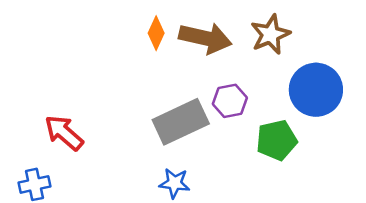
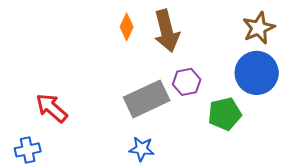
brown star: (270, 34) -> (259, 28), moved
brown arrow: (205, 38) -> (167, 31), turned 63

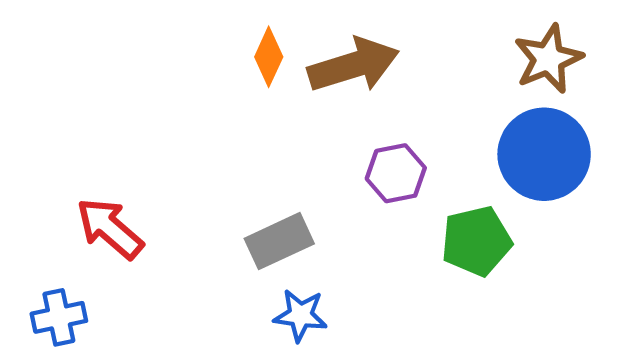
brown arrow: (167, 31) -> (353, 65), turned -93
gray rectangle: (147, 99) -> (279, 241), moved, size x0.7

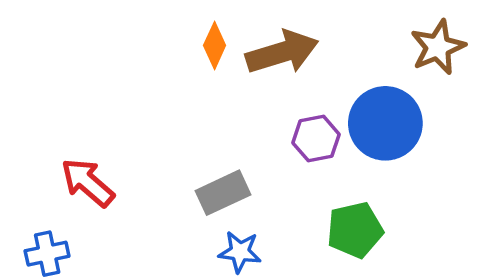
blue circle: (544, 154) -> (385, 123), moved
green pentagon: (476, 241) -> (355, 230), moved

